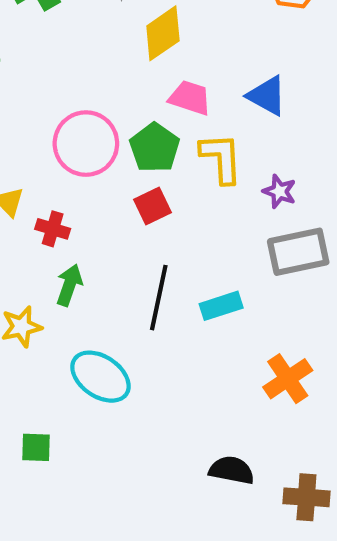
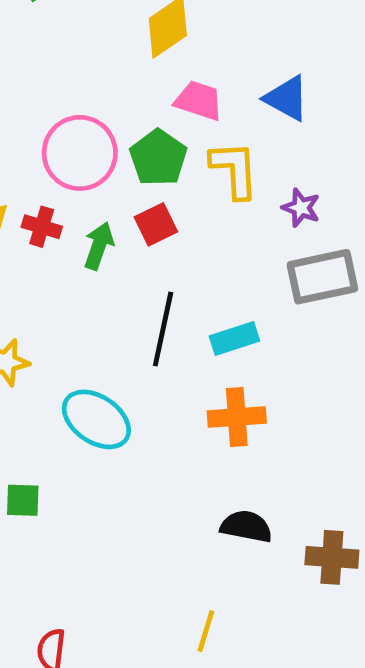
red cross: (53, 229) -> (42, 227), moved
green arrow: (69, 285) -> (99, 246), moved
orange cross: (288, 379) -> (237, 417), moved, turned 30

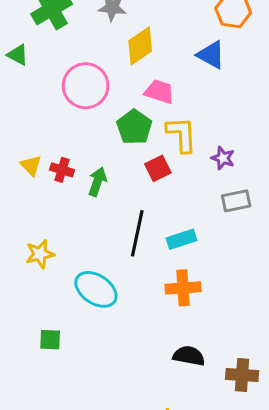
blue triangle: (287, 98) -> (211, 55), moved
pink circle: (80, 153) -> (86, 86), moved
red square: (156, 224) -> (158, 168), moved
gray rectangle: (322, 277) -> (236, 201), size x0.7

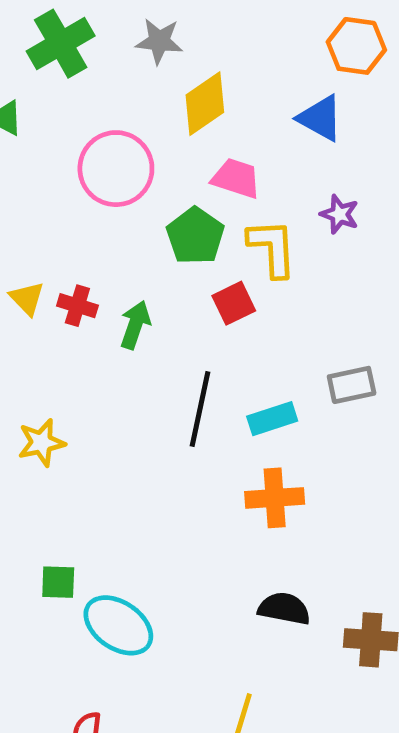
purple star: (223, 158) -> (340, 214), moved
gray rectangle: (236, 201) -> (352, 385), moved
cyan ellipse: (96, 289) -> (118, 625), moved

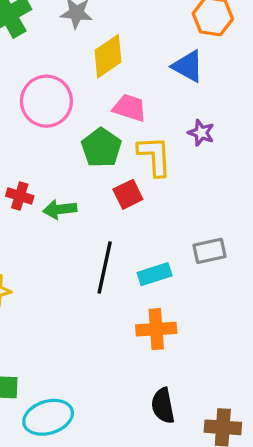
green arrow: (135, 325) -> (60, 209), turned -116
black semicircle: (284, 609) -> (163, 406), turned -112
cyan ellipse: (118, 625) -> (48, 417), turned -51

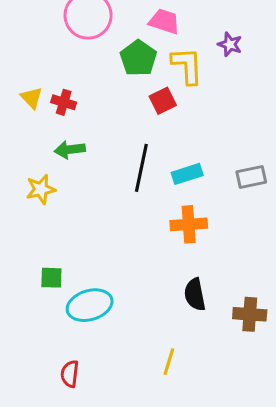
green arrow: (60, 209) -> (70, 150), moved
gray rectangle: (209, 251) -> (251, 177), moved

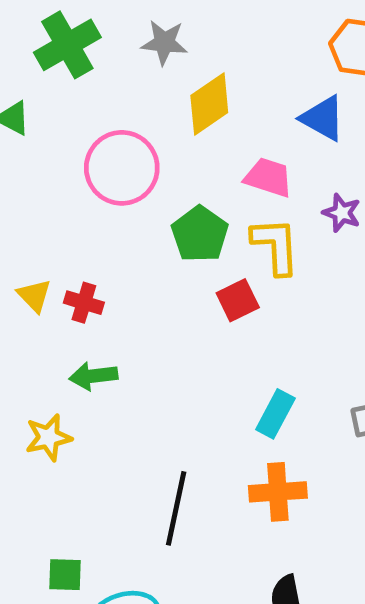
pink trapezoid: (164, 21) -> (268, 177), moved
black line: (141, 168) -> (176, 508), moved
cyan rectangle: (187, 174) -> (275, 414), turned -44

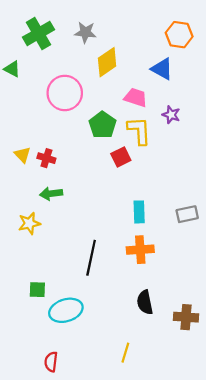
cyan rectangle: (275, 414) -> (139, 212), turned -30

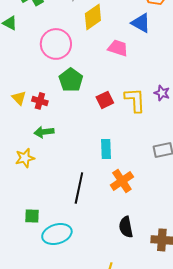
purple star: (171, 115) -> (162, 93), moved
green pentagon: (103, 125) -> (71, 80), moved
yellow L-shape: (139, 131) -> (135, 100), moved
cyan rectangle: (139, 212) -> (106, 149), moved
orange cross: (140, 250) -> (122, 181), turned -30

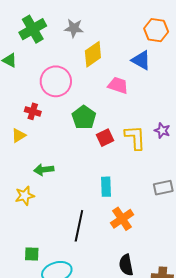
green pentagon: (71, 80) -> (84, 117), moved
yellow triangle: (19, 98) -> (19, 136), turned 42
red cross: (40, 101) -> (33, 111), moved

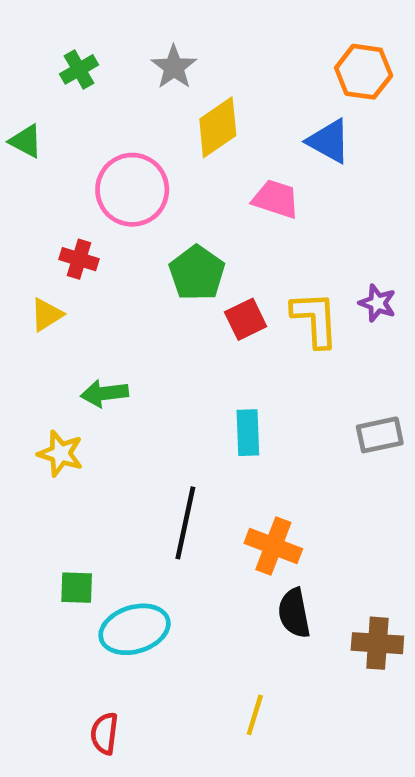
gray star: (74, 28) -> (174, 67), turned 30
green cross: (33, 29) -> (79, 69), size x0.6
yellow star: (25, 196) -> (60, 453), turned 30
orange cross: (122, 219) -> (273, 546), moved, turned -35

